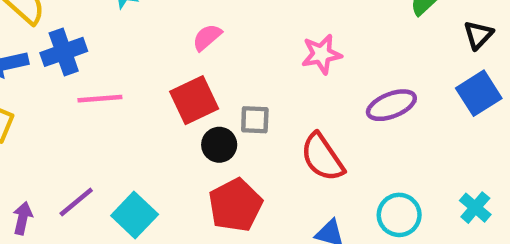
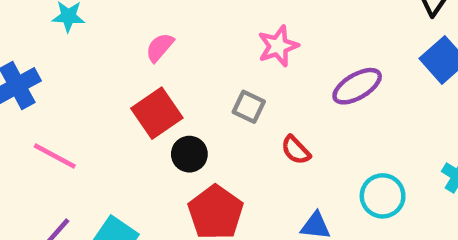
pink line: (100, 99) -> (55, 156), moved, turned 42
gray square: (255, 120) -> (249, 107), moved, turned 32
red semicircle: (322, 157) -> (296, 150), size x0.6

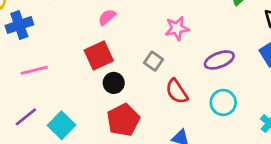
red semicircle: (296, 150) -> (177, 91), size x1.4
pink line: (55, 156) -> (34, 70), turned -52
cyan circle: (383, 196) -> (223, 102), moved

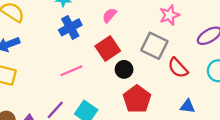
blue cross: (19, 25) -> (70, 27), moved
gray square: (154, 61) -> (154, 46), size x1.6
pink line: (34, 70) -> (71, 71), moved

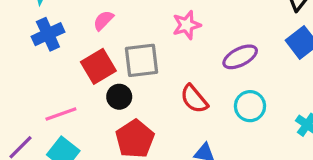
gray square: (154, 46) -> (141, 60), moved, turned -36
pink line: (71, 71) -> (61, 114), moved

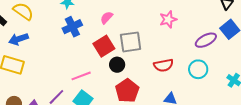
pink star: (187, 25) -> (168, 19), moved
purple ellipse: (240, 57) -> (206, 40), moved
red semicircle: (194, 99) -> (163, 65), turned -60

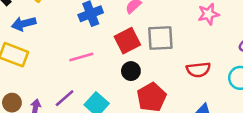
black circle: (117, 65) -> (131, 71), moved
pink line: (81, 76) -> (81, 57), moved

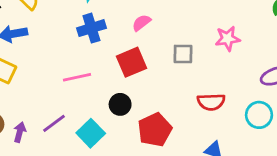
gray square: (160, 38) -> (183, 54), moved, size x0.7
black circle: (131, 71) -> (120, 104), moved

